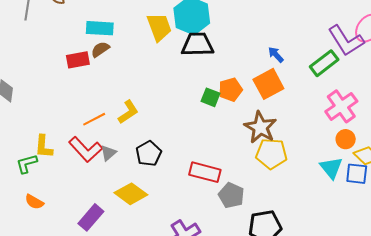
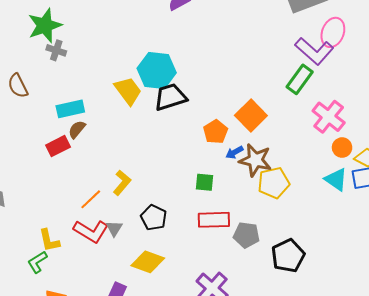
blue arrow: (276, 55) -> (234, 152), moved, turned -60
green square: (210, 97) -> (204, 182), moved

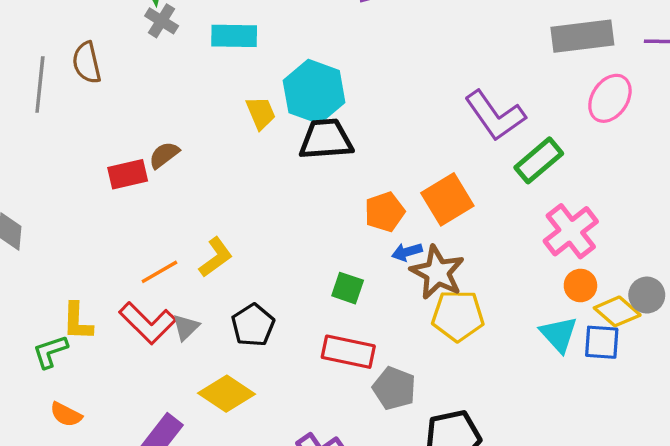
purple L-shape: (314, 51) -> (495, 116), moved
yellow trapezoid: (128, 91) -> (261, 113), size x0.7
cyan rectangle: (70, 109) -> (234, 36), moved

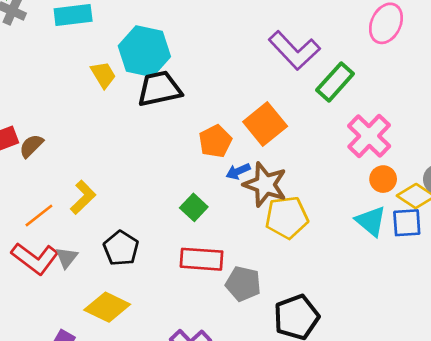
brown semicircle: (164, 155) -> (31, 146), moved
green square: (348, 288) -> (194, 207), turned 32

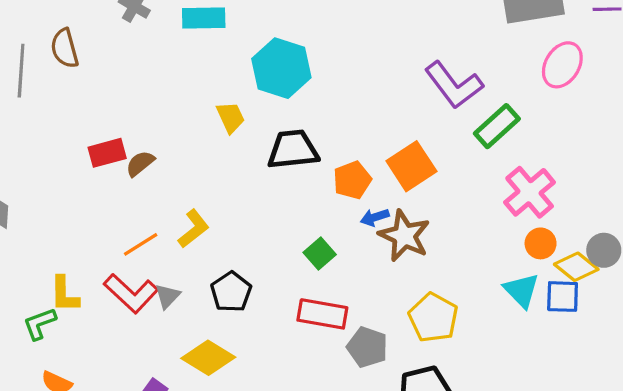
yellow trapezoid: (103, 75) -> (231, 117), moved
black trapezoid: (159, 89) -> (293, 150), moved
yellow pentagon: (287, 217) -> (433, 318), moved, turned 30

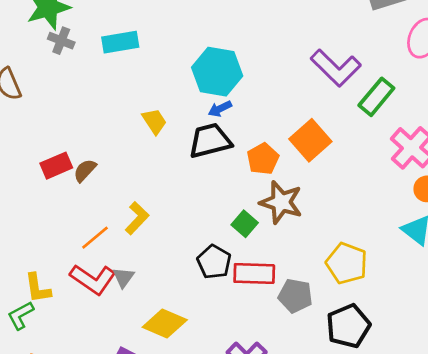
cyan hexagon: (281, 68) -> (217, 72), moved
blue arrow: (375, 217) -> (220, 109), moved
brown star: (404, 236) -> (281, 202), moved
black pentagon: (231, 292) -> (214, 262), moved

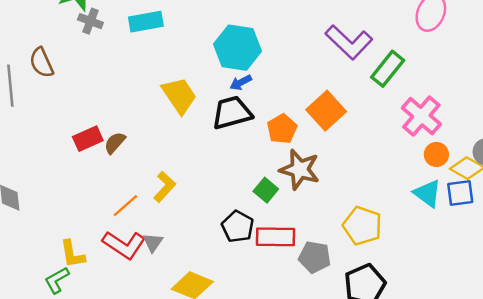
yellow trapezoid: (154, 121) -> (179, 95), size x1.5

